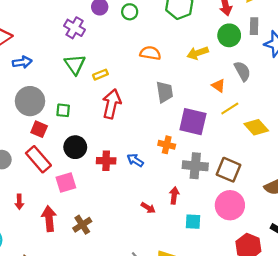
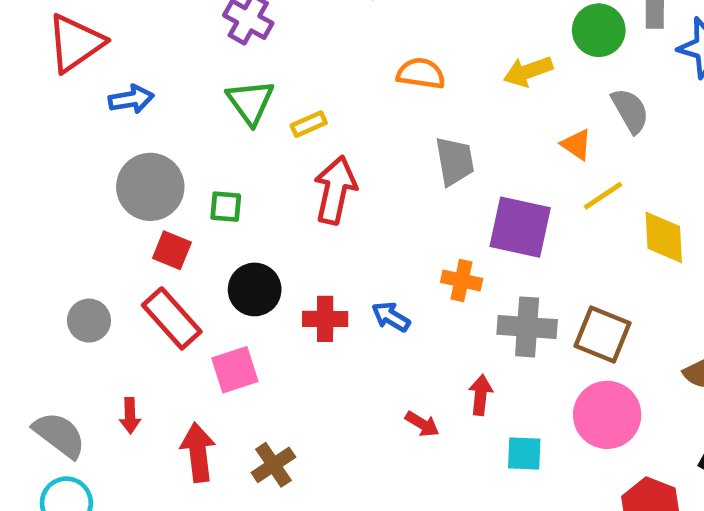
yellow diamond: (256, 127) -> (664, 237), turned 40

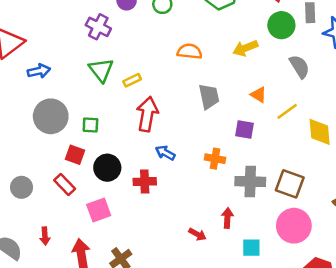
orange triangle: (576, 145) -> (259, 95), moved
purple square: (520, 227) -> (245, 130), size x0.6
red square: (172, 250) -> (75, 155), moved
blue arrow: (391, 317) -> (165, 153), moved
red rectangle: (172, 318) -> (65, 184), size x0.7

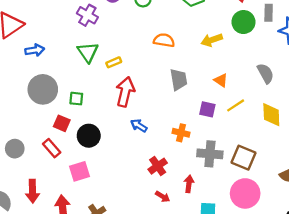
gray semicircle: (299, 66) -> (265, 73), moved
yellow line: (287, 111) -> (236, 105), moved
red cross: (145, 182) -> (158, 166), moved, turned -36
red arrow: (45, 236) -> (33, 191), size x1.5

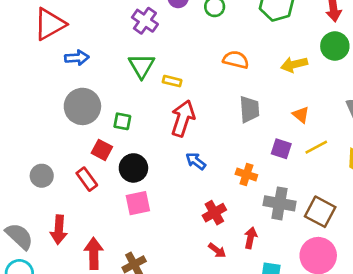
yellow rectangle: (114, 62) -> (172, 81), turned 32
pink square: (79, 171) -> (138, 203), moved

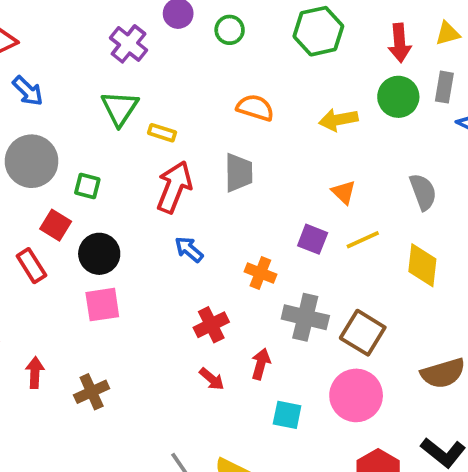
blue arrow: (77, 58) -> (28, 91), turned 45
gray trapezoid: (249, 109) -> (239, 173), moved
red arrow: (94, 253) -> (35, 373), size x0.7

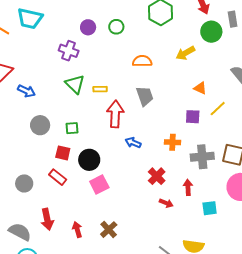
gray circle: (32, 161) -> (40, 125), size x0.7

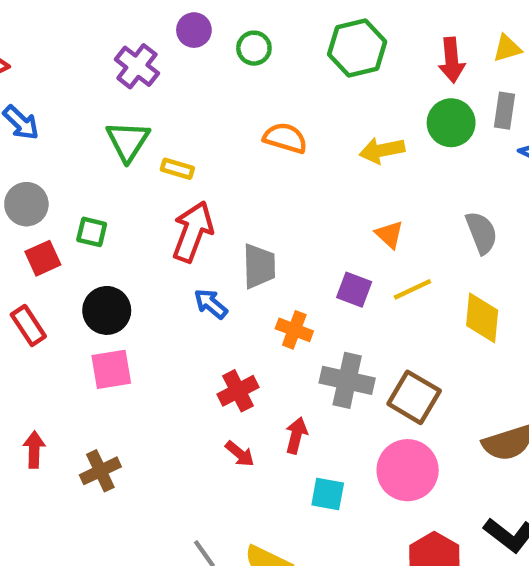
gray trapezoid: (145, 96) -> (259, 266), moved
red square: (63, 153) -> (43, 258), moved, turned 35

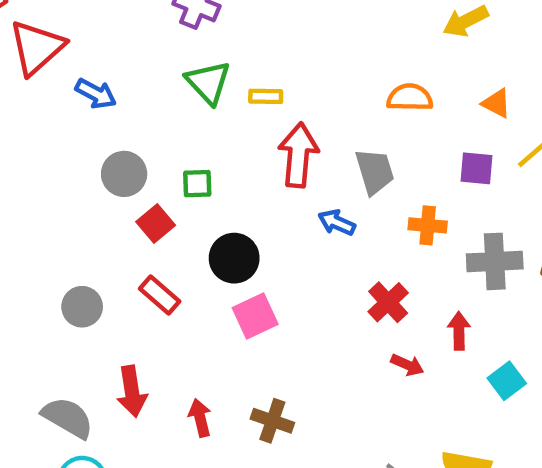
orange semicircle: (285, 138) -> (410, 98), moved
brown cross: (100, 471) -> (272, 421), turned -30
cyan square: (328, 494) -> (507, 381), turned -32

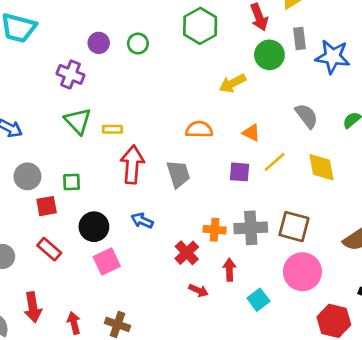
blue arrow: (337, 222) -> (142, 221), moved
red square: (156, 224) -> (47, 206), turned 30
orange cross: (428, 225) -> (215, 230), moved

